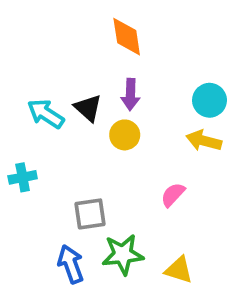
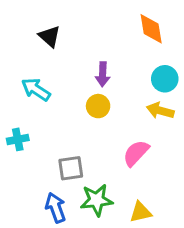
orange diamond: (127, 37) -> (151, 29), moved
black triangle: (88, 108) -> (50, 36), moved
pink semicircle: (173, 195) -> (136, 153), size x1.4
yellow triangle: (179, 270) -> (141, 212), turned -30

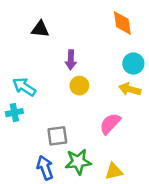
black triangle: (50, 36) -> (40, 29), turned -36
purple arrow: (103, 74) -> (71, 60), moved
cyan arrow: (36, 89) -> (24, 87), moved

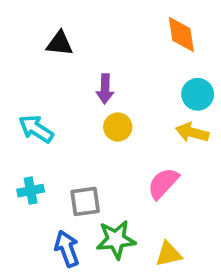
cyan cross: (14, 113) -> (31, 191), moved

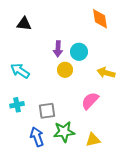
black triangle: (60, 43) -> (24, 24), moved
cyan circle: (198, 94) -> (79, 52), moved

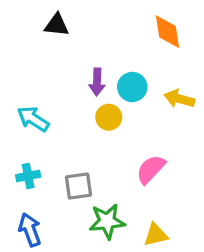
black triangle: (24, 24) -> (57, 25), moved
yellow arrow: (106, 73) -> (179, 99), moved
blue arrow: (37, 137) -> (30, 230), moved

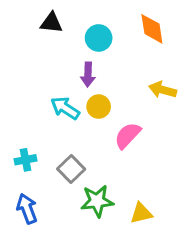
cyan circle: (132, 87) -> (99, 38), moved
cyan arrow: (33, 119) -> (65, 108), moved
pink semicircle: (151, 169) -> (128, 135), moved
gray square: (78, 186) -> (71, 169), turned -36

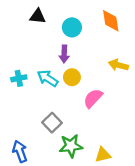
cyan cross: (25, 160) -> (19, 78), moved

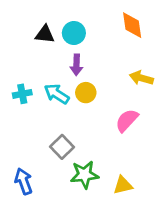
black triangle: (38, 16) -> (45, 34), moved
cyan circle: (72, 27) -> (74, 33), moved
pink semicircle: (93, 98) -> (127, 120), moved

